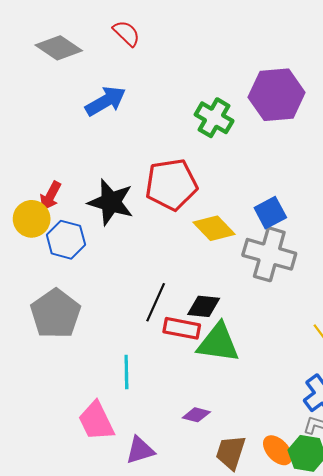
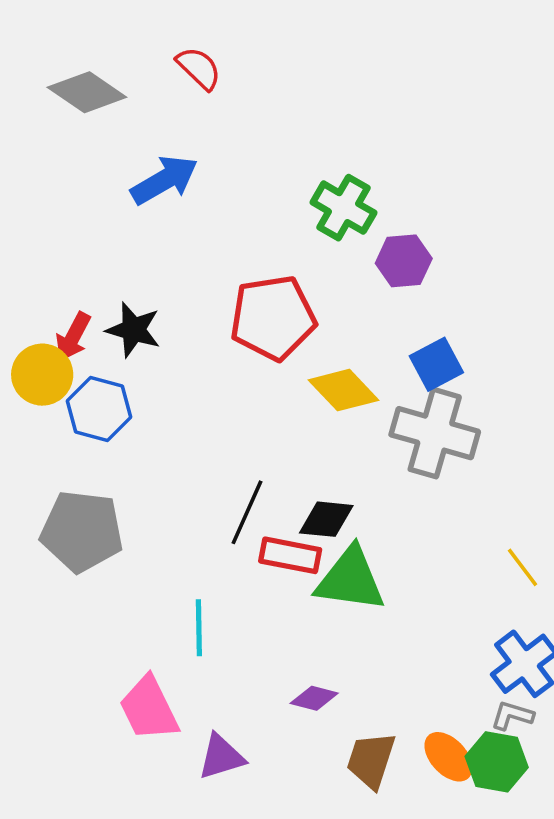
purple hexagon: (277, 95) -> (404, 261), moved, size x0.6
black star: (111, 202) -> (133, 330), moved, size x0.7
gray pentagon: (56, 314) -> (82, 531), turned -30

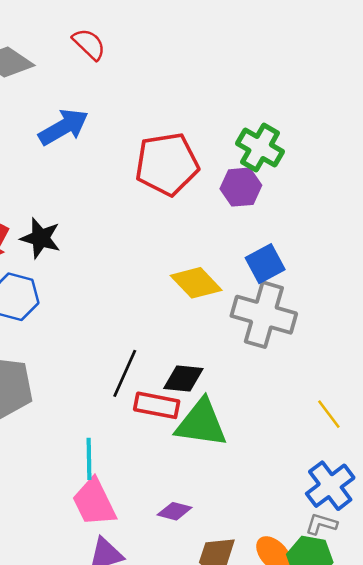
green cross: (343, 208) -> (260, 147), moved
red pentagon: (273, 318) -> (167, 164), moved
pink trapezoid: (149, 709) -> (94, 502), moved

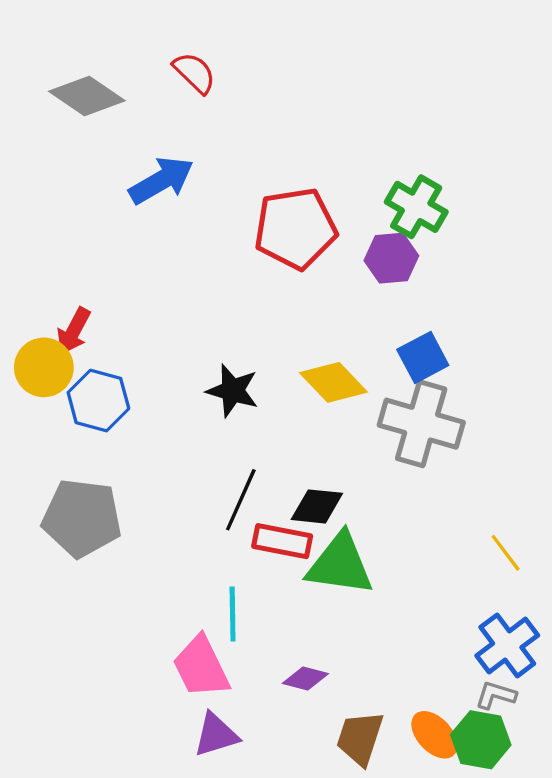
black star: (41, 238) -> (233, 391), moved
cyan line: (89, 459) -> (233, 614), moved

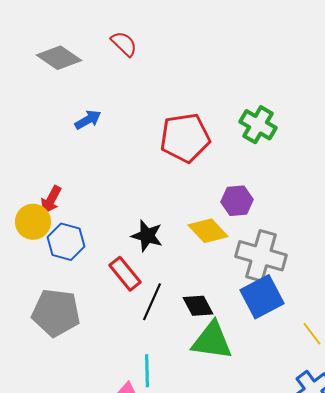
blue arrow: (161, 180) -> (88, 120), moved, size x0.7
purple hexagon: (391, 258) -> (237, 201), moved
blue square: (423, 357) -> (262, 297), moved, size x1.4
black diamond: (317, 506) -> (198, 306), turned 56
red rectangle: (282, 541) -> (125, 274), moved, turned 40

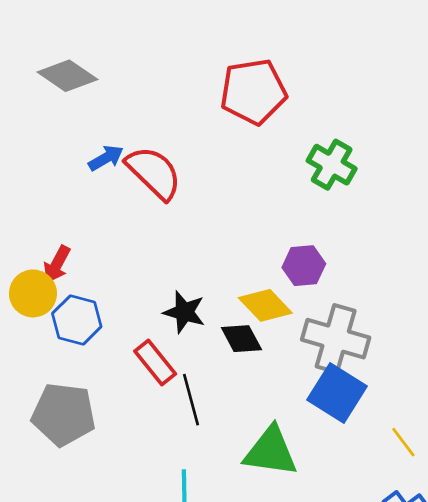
red semicircle: (124, 44) -> (154, 173), moved, size x1.6
red pentagon: (185, 138) -> (253, 92), moved
blue square: (262, 297) -> (337, 393), turned -30
black line: (152, 302) -> (191, 400), turned -39
black diamond: (198, 306) -> (241, 339), moved

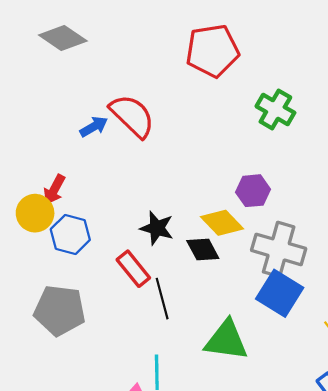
blue arrow: (106, 158) -> (94, 127), moved

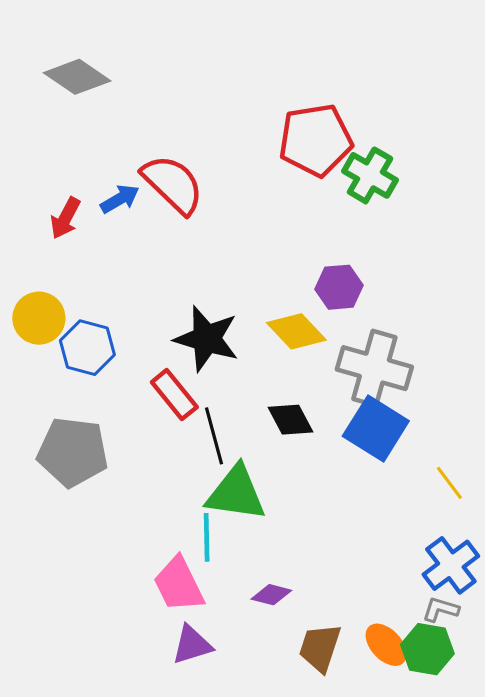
red pentagon: (212, 51) -> (316, 140), moved
red arrow: (54, 190) -> (65, 218), moved
black star: (157, 228) -> (207, 339), size x1.4
black diamond: (203, 249) -> (290, 420), moved
green triangle: (226, 340) -> (236, 493), moved

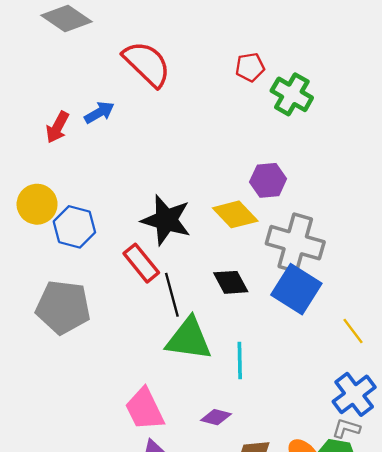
red pentagon: (316, 140) -> (250, 67), size x0.5
red semicircle: (173, 184) -> (147, 64), moved
cyan line: (207, 537) -> (240, 360), moved

